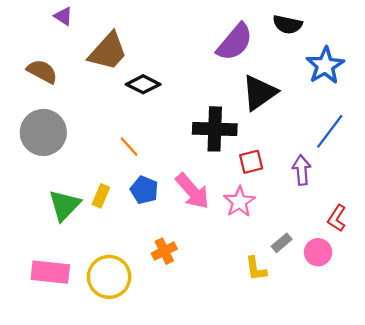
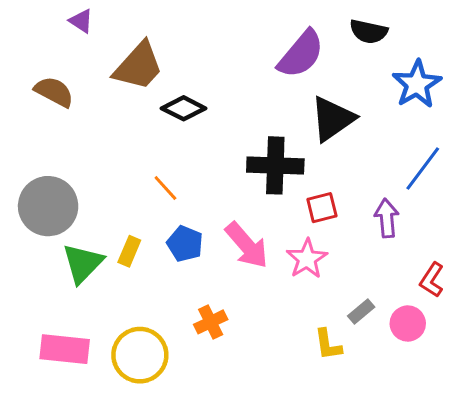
gray circle: (43, 132) -> (48, 206), moved

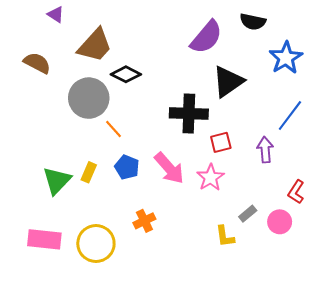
gray circle: (48, 206) -> (89, 98), moved

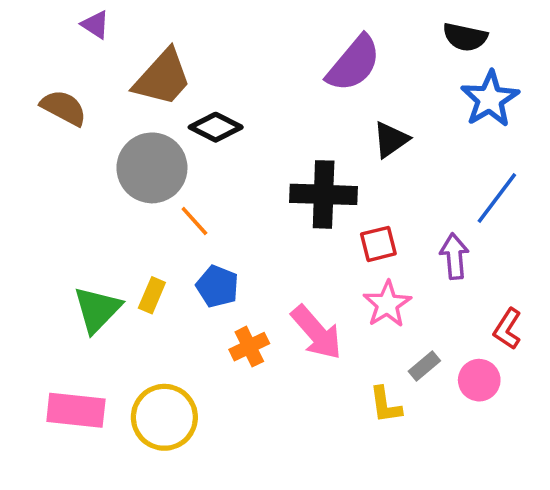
black semicircle: (253, 22) -> (465, 37), moved
black triangle: (228, 82) -> (391, 140), size x0.7
pink arrow: (169, 168) -> (316, 332), moved
pink star: (210, 177) -> (387, 304), moved
orange cross: (144, 221) -> (249, 347), moved

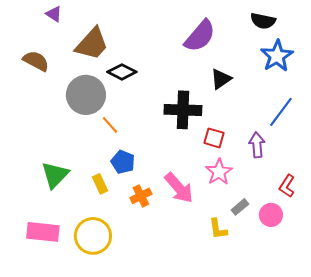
red square: (378, 244) -> (214, 138), turned 30
yellow rectangle: (152, 295) -> (100, 184), moved, turned -48

